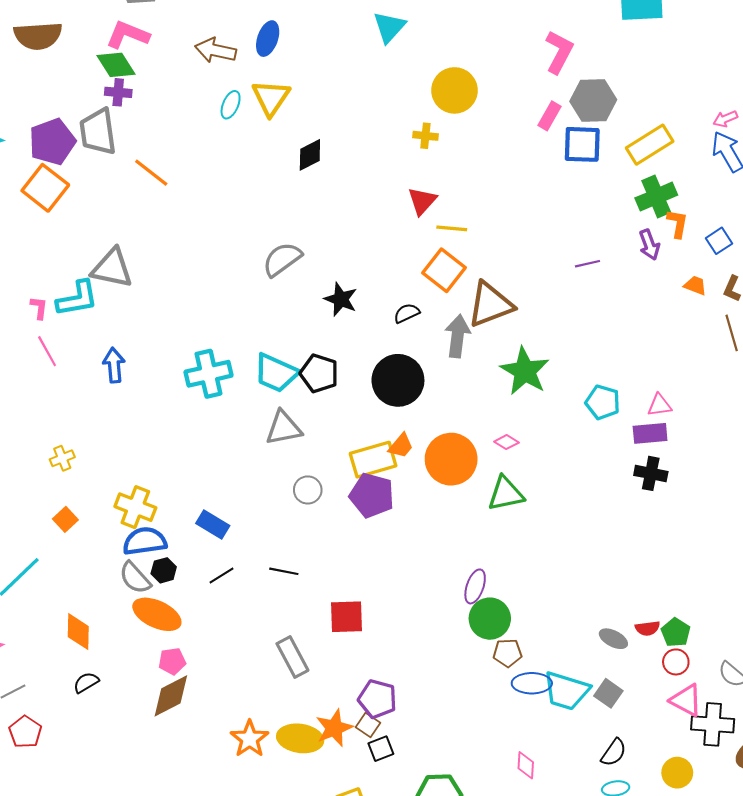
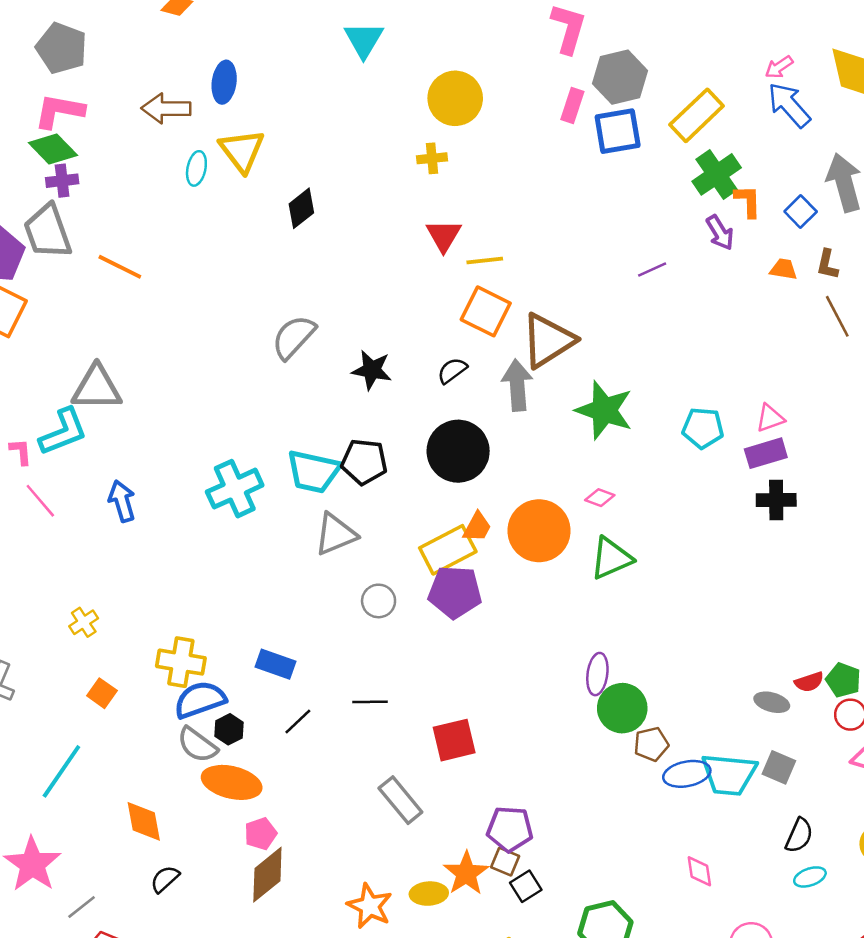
yellow ellipse: (300, 738) -> (429, 894), size x0.7

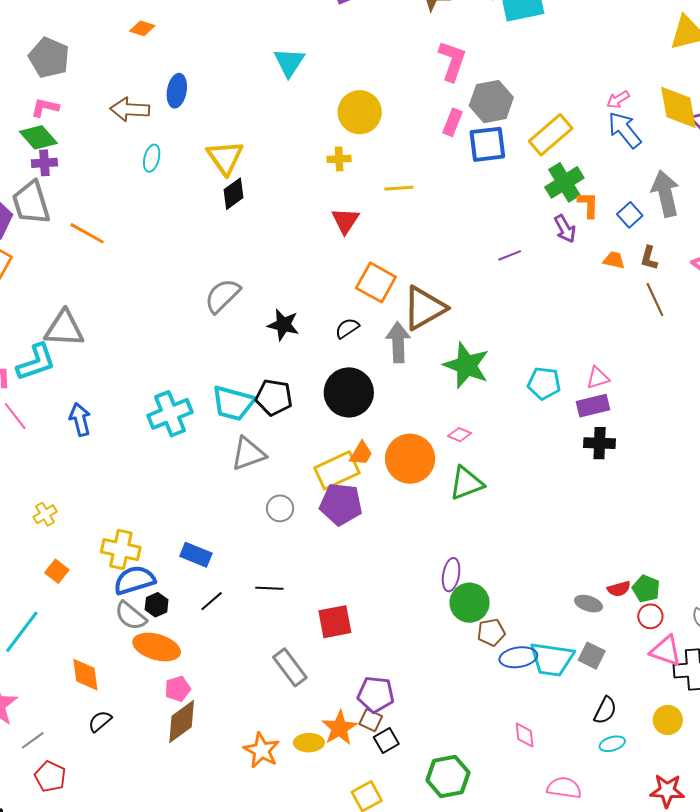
pink L-shape: (59, 111) -> (45, 107), size x0.7
yellow triangle: (242, 151) -> (225, 157), moved
yellow line: (485, 260) -> (399, 188), moved

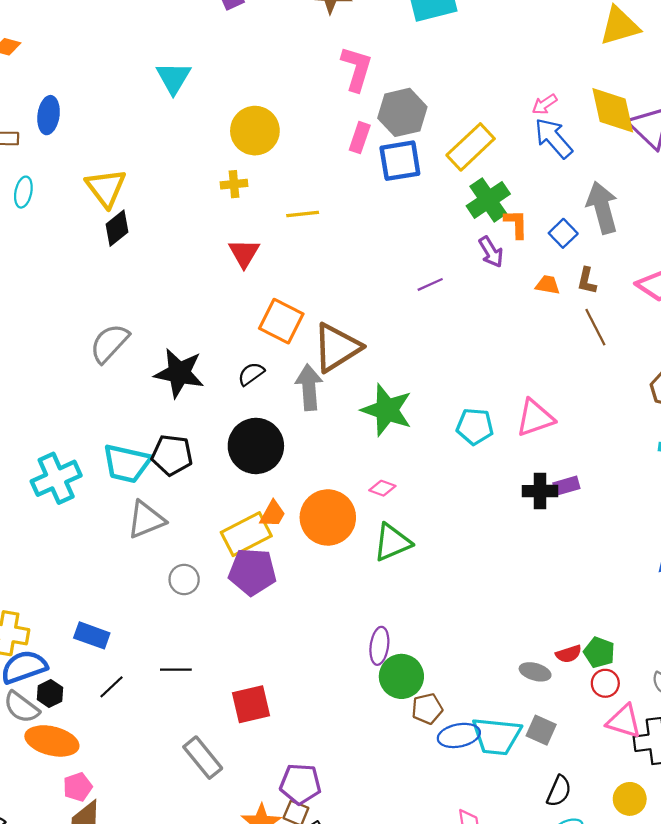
black star: (283, 325) -> (179, 373), size x1.4
pink triangle: (598, 378) -> (535, 418), size x1.5
purple rectangle: (593, 406) -> (566, 486), moved, size x0.7

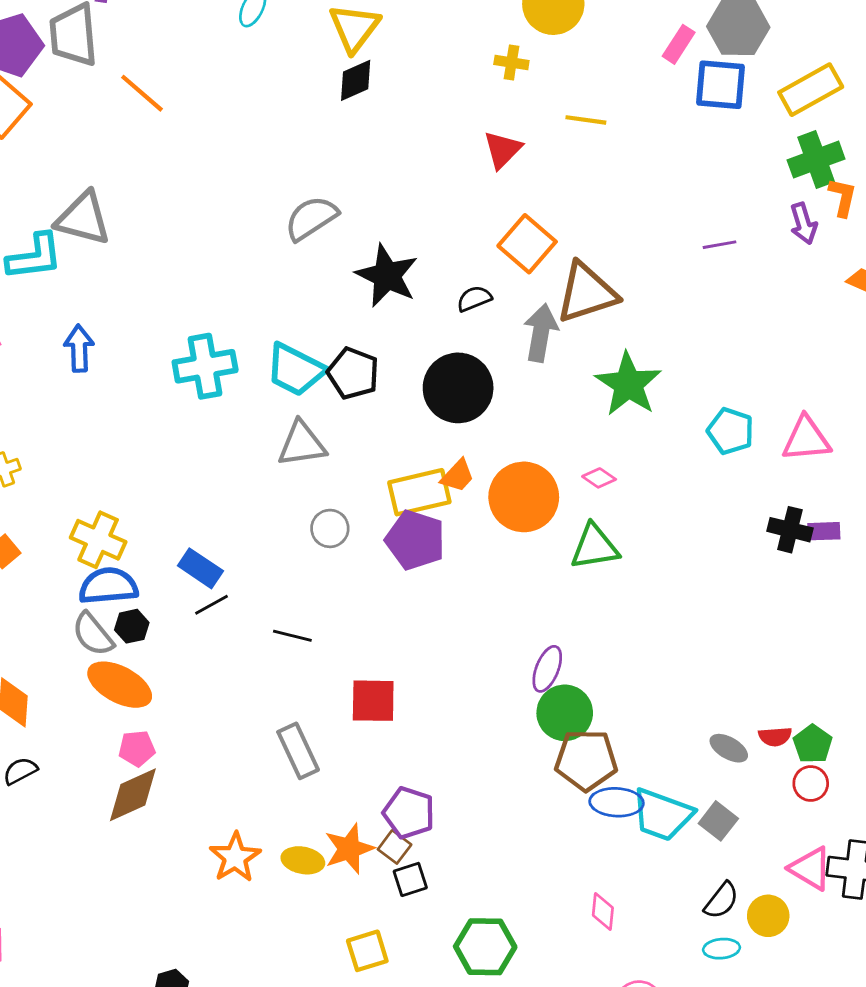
black line: (112, 687) -> (211, 605), moved
brown pentagon: (427, 709) -> (586, 760), size x1.6
pink triangle: (624, 721) -> (811, 868), moved
yellow circle: (630, 799) -> (768, 916), moved

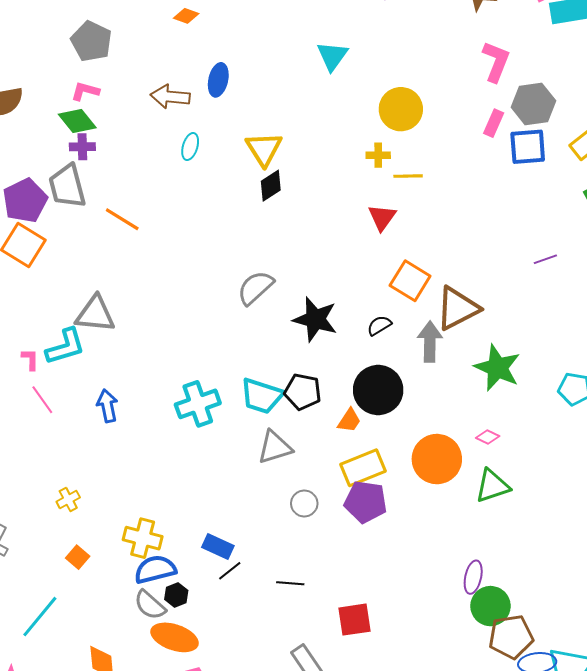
yellow line: (586, 120) -> (408, 176), moved
orange trapezoid: (458, 476) -> (349, 420), moved

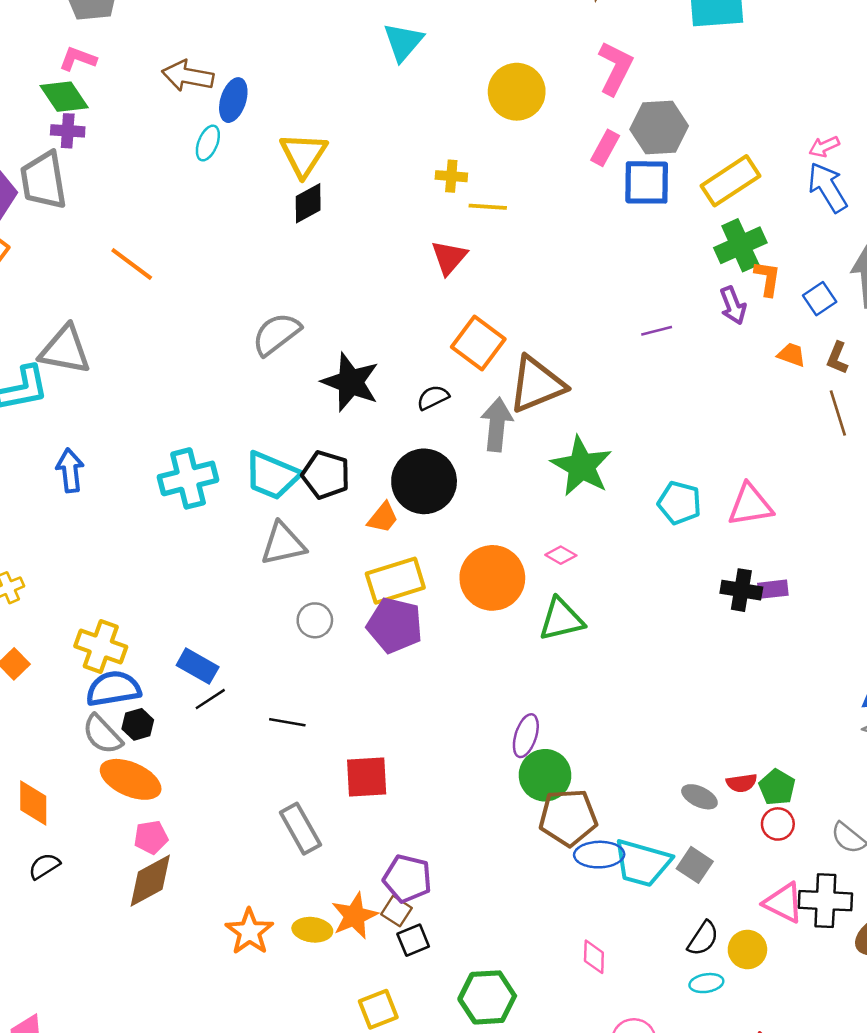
blue ellipse: (218, 80) -> (233, 100), moved
yellow circle: (401, 109) -> (517, 92), moved
orange line: (122, 219) -> (132, 264), moved

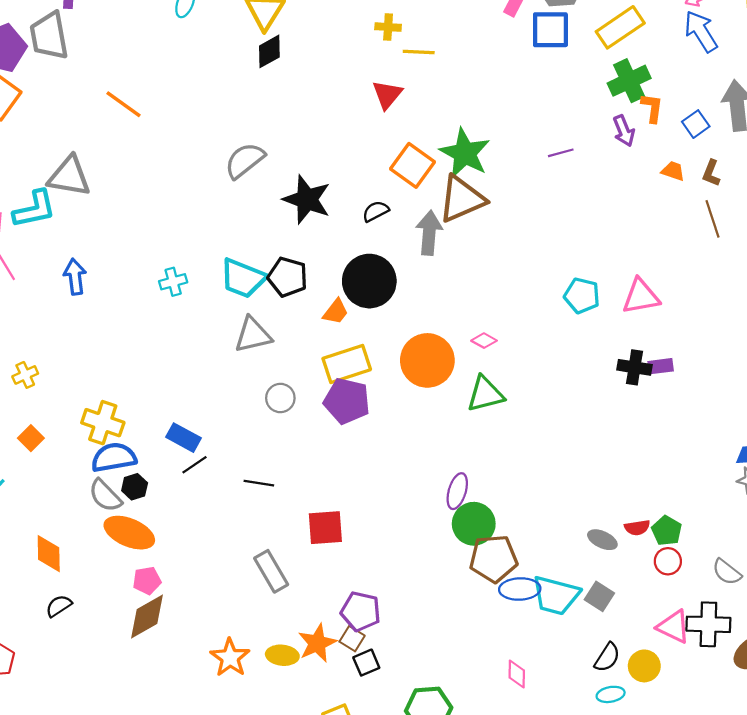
green star: (582, 466) -> (465, 153), moved
cyan cross: (188, 478) -> (173, 282), size x0.6

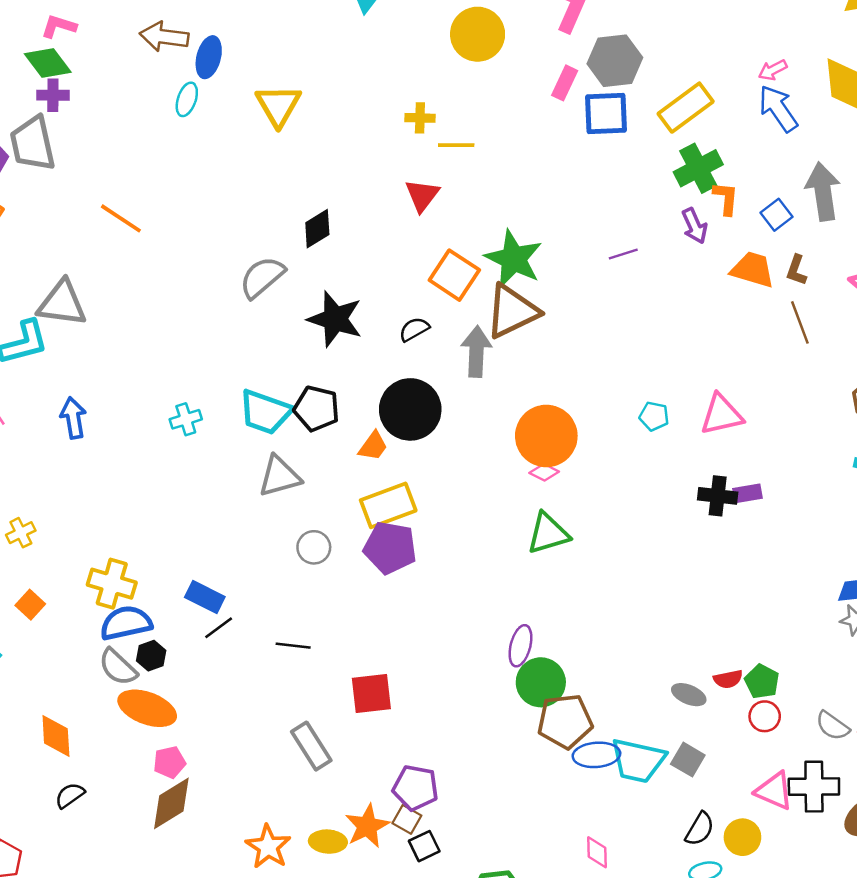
black diamond: (269, 51) -> (317, 229), moved
orange trapezoid: (673, 171) -> (753, 270), size x1.6
cyan pentagon: (582, 296) -> (654, 416), size x0.7
orange circle: (427, 360) -> (546, 436), moved

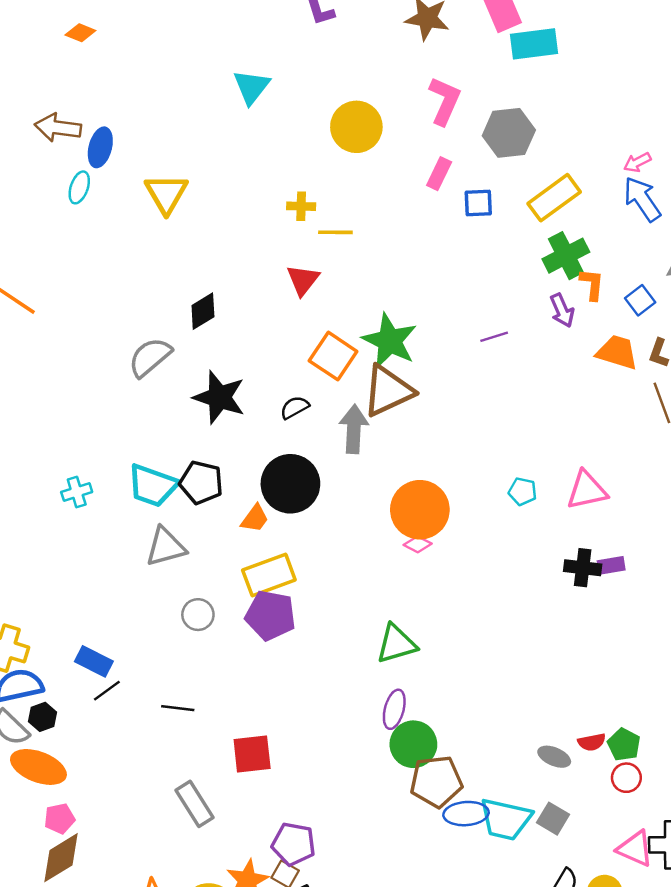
gray hexagon: (615, 61) -> (509, 133), moved
blue square: (606, 114) -> (478, 203), size x0.7
green triangle: (548, 533) -> (396, 644), moved

